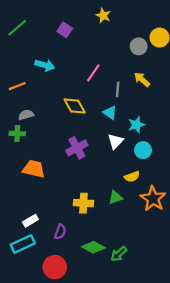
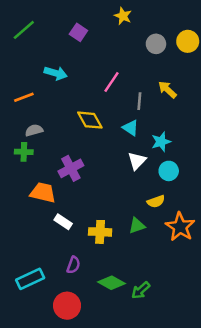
gray circle: (139, 46) -> (156, 44), moved
purple cross: (77, 148) -> (71, 168), moved
white rectangle: (30, 221) -> (63, 222), moved, turned 64

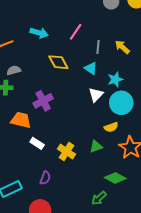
cyan arrow: (56, 73) -> (39, 33), moved
yellow arrow: (167, 90) -> (122, 47), moved
cyan circle: (169, 171) -> (121, 103), size x1.5
yellow cross: (100, 232) -> (66, 152), turned 30
green diamond: (111, 283) -> (115, 178), moved

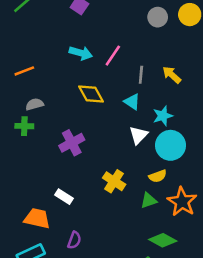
cyan arrow: (39, 33) -> (81, 53), moved
orange trapezoid: (21, 120) -> (37, 218), moved
green triangle: (96, 146) -> (149, 200), moved
yellow cross: (66, 152) -> (114, 181), moved

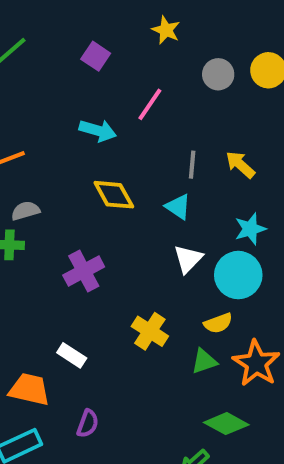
pink line: (113, 56) -> (150, 104), moved
cyan star: (163, 116) -> (250, 229), moved

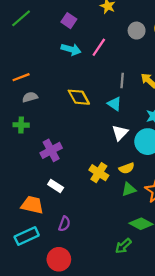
cyan arrow: (98, 130) -> (71, 49), moved
gray semicircle: (25, 211) -> (30, 97), moved
purple cross: (84, 271) -> (51, 150), moved
yellow semicircle: (218, 323) -> (127, 168), moved

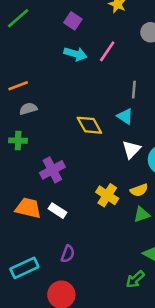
yellow diamond: (79, 97) -> (89, 125), moved
orange trapezoid: (32, 205) -> (28, 208), moved

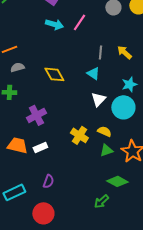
yellow diamond: (89, 125) -> (54, 74), moved
yellow semicircle: (139, 190) -> (104, 131), turned -136
white rectangle: (58, 211) -> (40, 147), turned -56

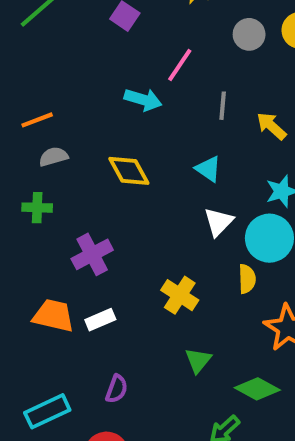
cyan arrow: (54, 24) -> (143, 100), moved
gray line: (100, 52) -> (223, 106), moved
yellow semicircle: (104, 131) -> (247, 279), moved, turned 64
green triangle: (106, 150) -> (198, 360), moved, turned -32

